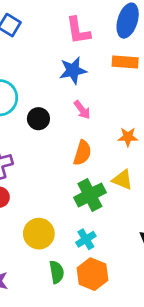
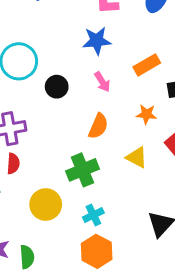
orange rectangle: (125, 62) -> (147, 65), moved, turned -40
green cross: (90, 195) -> (82, 170), moved
green semicircle: (57, 272) -> (27, 257), moved

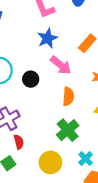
pink arrow: (102, 82) -> (61, 65), size x1.5

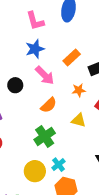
orange semicircle: (68, 96) -> (49, 105), turned 36
yellow circle: (50, 162) -> (35, 171), moved

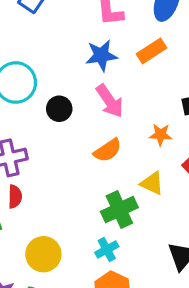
orange rectangle: (72, 58) -> (152, 51), moved
green cross: (45, 136) -> (119, 210), moved
yellow circle: (35, 171) -> (43, 254), moved

